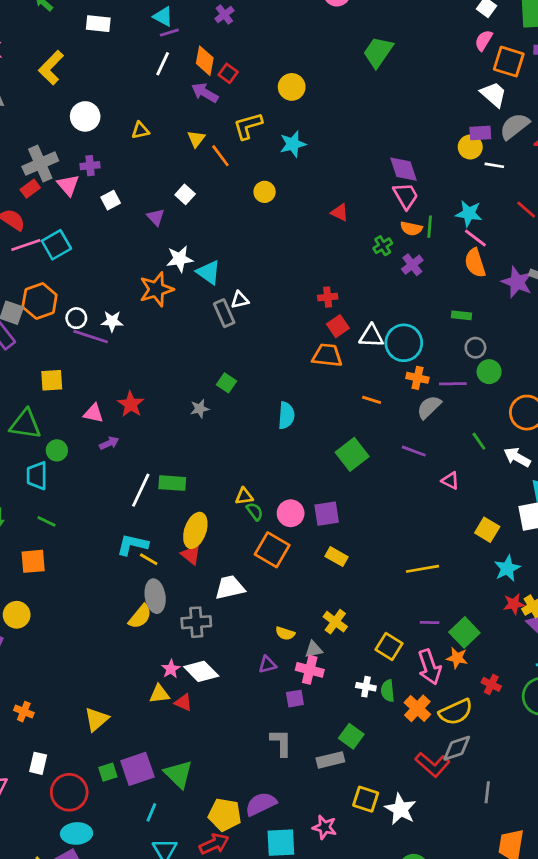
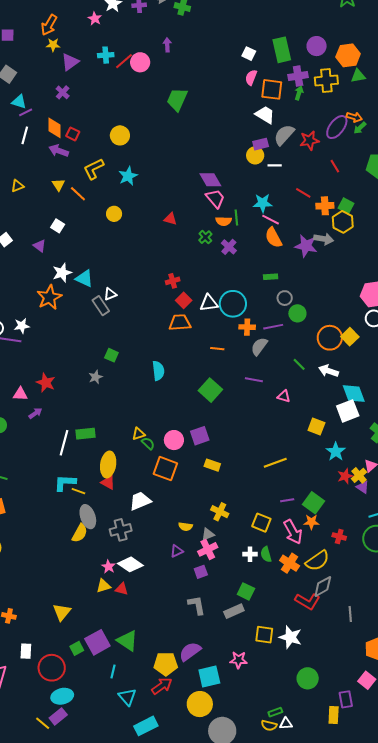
pink cross: (310, 670) -> (208, 549), turned -30

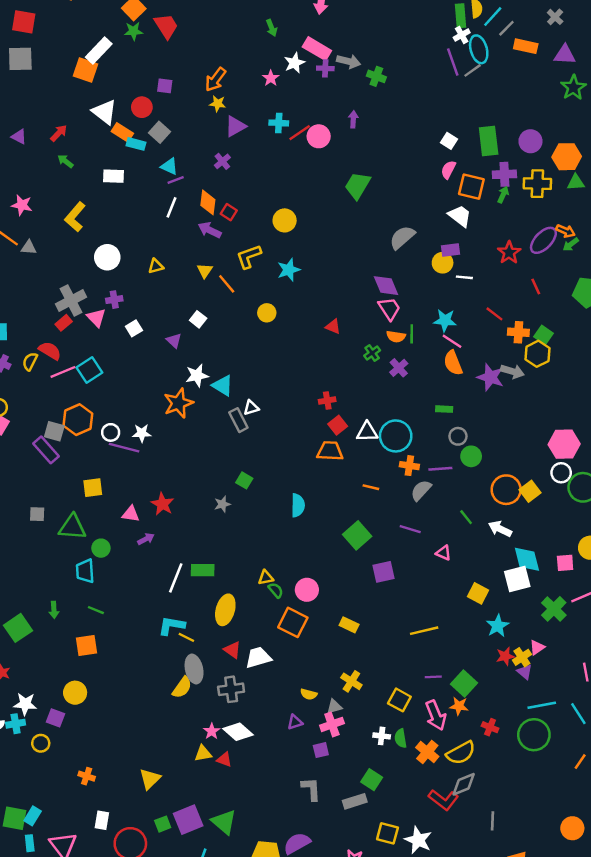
gray semicircle: (284, 135) -> (402, 237), moved
red star: (309, 141) -> (509, 253), turned -30
purple square: (200, 436) -> (384, 572), moved
red triangle: (108, 483) -> (232, 650), moved

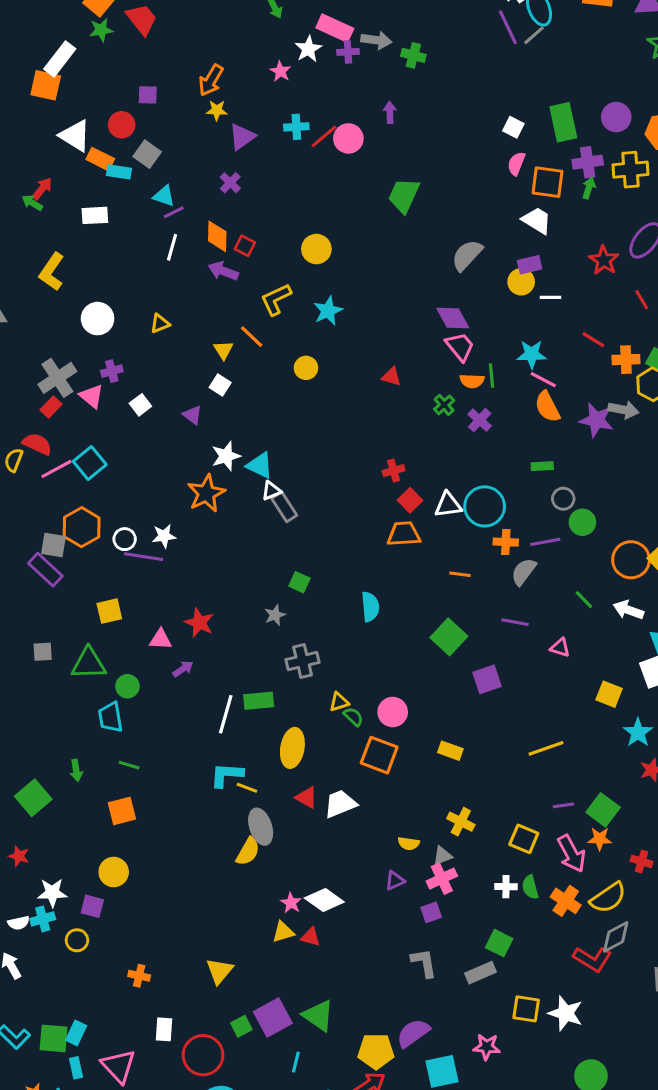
red arrow: (59, 133) -> (42, 189), moved
yellow triangle: (205, 271) -> (223, 350), moved
white triangle: (251, 408) -> (271, 491), moved
gray cross: (231, 689) -> (303, 661), moved

